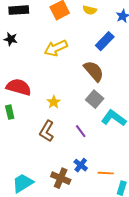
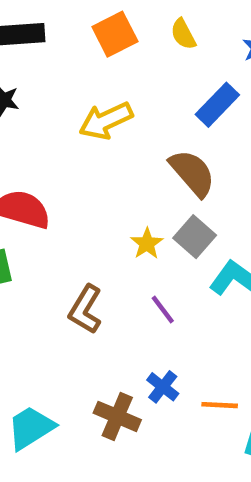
yellow semicircle: (90, 10) -> (183, 34), turned 48
yellow star: (54, 102) -> (147, 243), moved

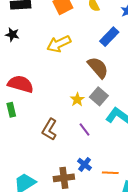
brown cross: (117, 416) -> (64, 178), turned -30

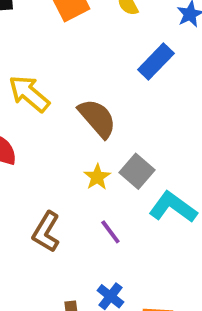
yellow arrow: (59, 44) -> (29, 94), moved, turned 65
brown semicircle: (98, 68) -> (97, 118), moved

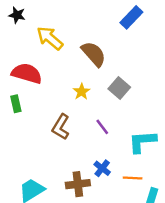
yellow star: (97, 177) -> (81, 92), moved
cyan L-shape: (173, 207) -> (142, 142), moved, turned -40

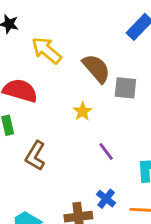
gray square: (119, 88) -> (125, 88), moved, turned -35
brown L-shape: (61, 127) -> (35, 156), moved

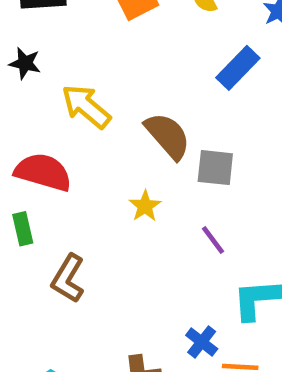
purple line: (106, 152) -> (213, 240), moved
blue cross: (106, 199) -> (202, 342), moved

